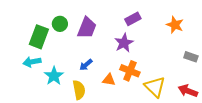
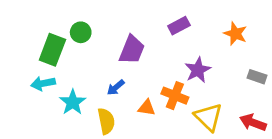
purple trapezoid: (87, 28) -> (132, 50), moved
purple star: (124, 43) -> (198, 70), moved

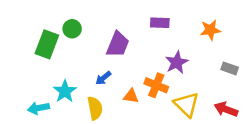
purple rectangle: (179, 26) -> (160, 23), turned 30
orange star: (235, 34) -> (210, 30), turned -30
cyan arrow: (43, 83) -> (38, 108), moved

